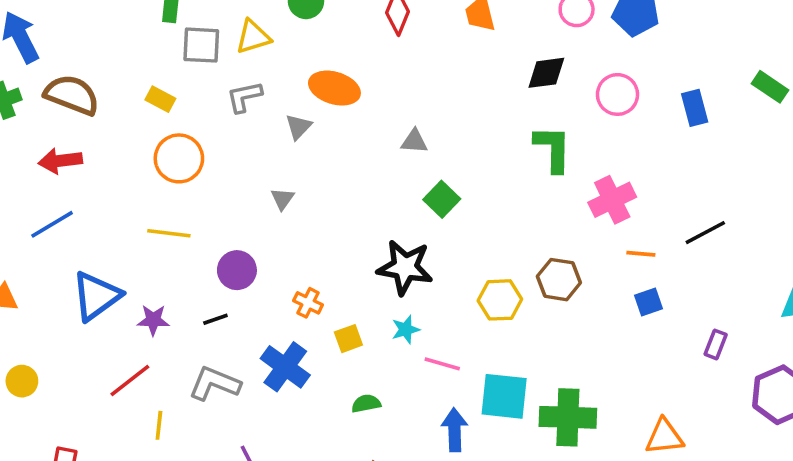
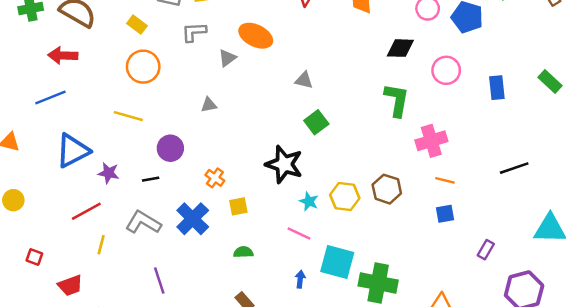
gray triangle: (282, 199) -> (209, 105), turned 35
black line: (705, 233) -> (514, 168), moved
cyan star: (406, 329) -> (309, 201), moved, turned 30
blue arrow: (454, 430) -> (300, 279), size x0.6

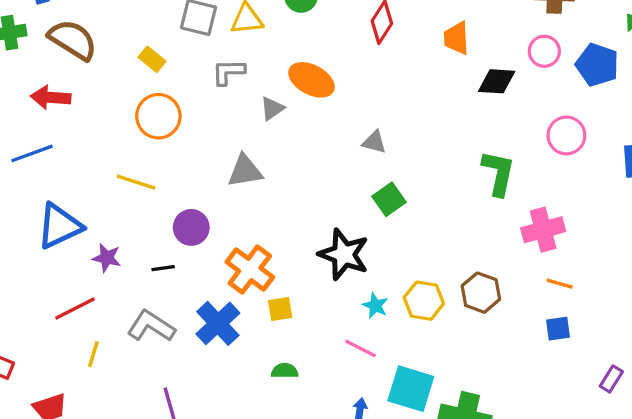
black diamond: (400, 48) -> (497, 81), moved
gray triangle: (209, 105) -> (245, 171), size x1.6
orange cross: (215, 178) -> (250, 270), size x1.8

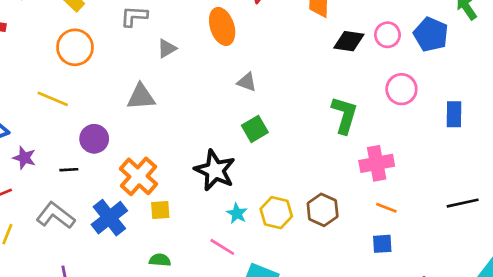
pink circle: (544, 51) -> (387, 35), moved
orange ellipse: (311, 80) -> (222, 26), moved, turned 39

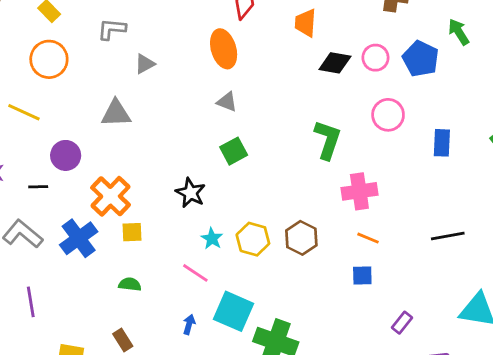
orange ellipse: (222, 26) -> (224, 49), moved
black star: (215, 170) -> (190, 193), size x0.7

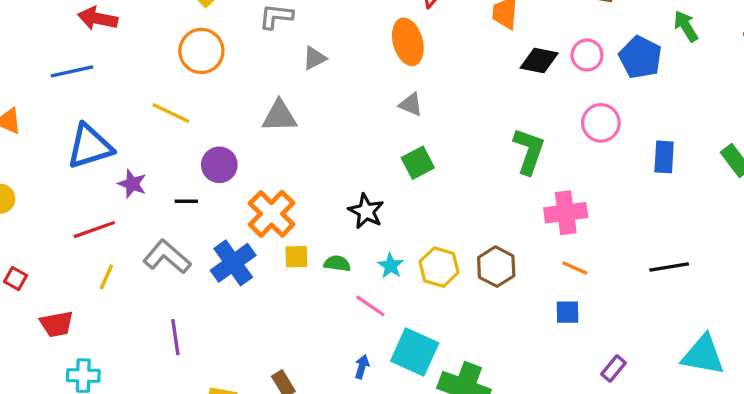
green semicircle: (130, 284) -> (337, 263), moved

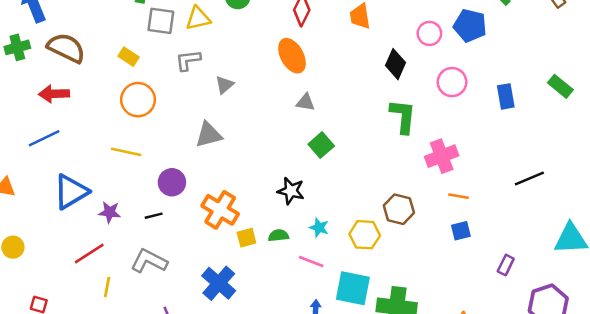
black diamond: (539, 60) -> (395, 64), moved, turned -64
blue cross: (233, 263) -> (219, 283), moved
yellow hexagon: (439, 267) -> (365, 235), moved

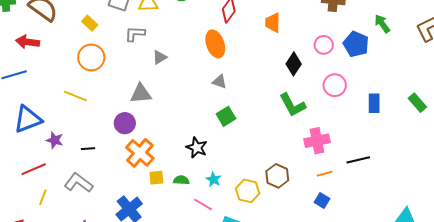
green L-shape: (403, 116) -> (292, 105), turned 136
black line: (529, 178) -> (358, 160), moved
purple circle: (172, 182) -> (125, 123), moved
orange line: (459, 196) -> (325, 174), turned -35
blue square: (461, 231) -> (322, 200), turned 35

